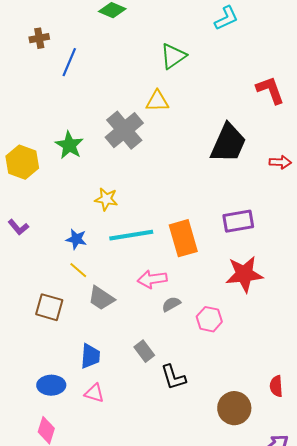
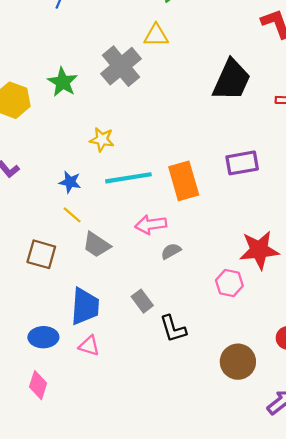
red star: (244, 274) -> (259, 250), moved
pink hexagon: (209, 319) -> (229, 283), moved
blue trapezoid: (90, 356) -> (85, 306), size x1.4

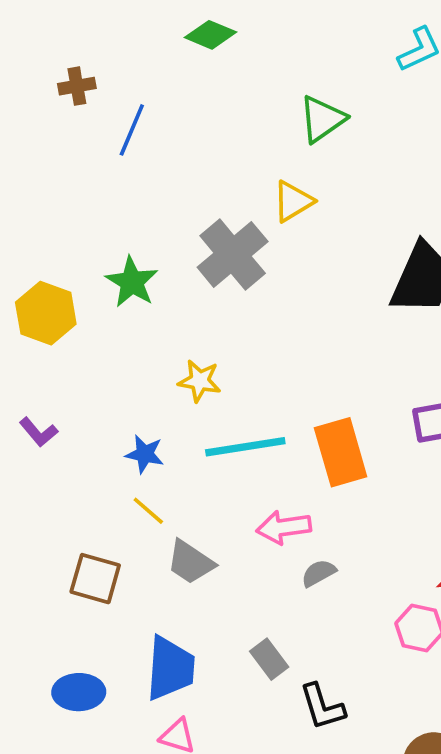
yellow triangle: (156, 35) -> (293, 201), turned -30
blue ellipse: (43, 337) -> (79, 692), moved

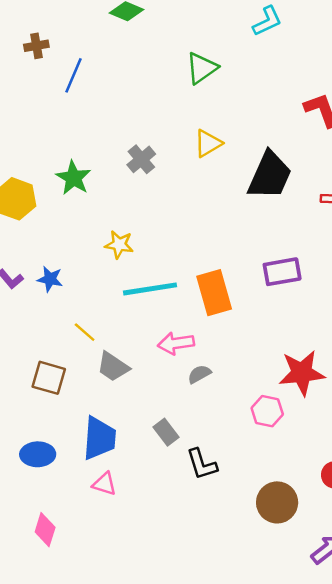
yellow triangle: (293, 201) -> (208, 143), moved
gray cross: (233, 254) -> (141, 159), size x0.6
blue star: (145, 454) -> (50, 279), moved

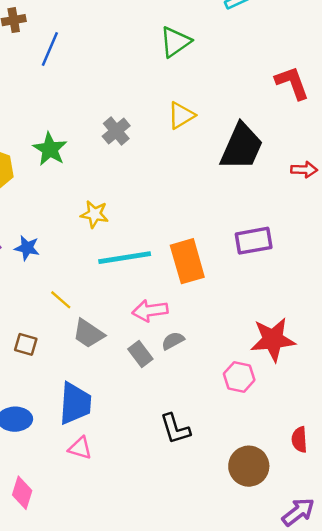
brown square: (49, 378) -> (26, 344), size x0.7
gray rectangle: (166, 432) -> (140, 354), moved

